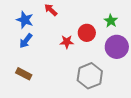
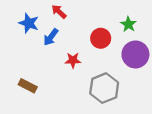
blue arrow: (26, 41) -> (51, 37), moved
red star: (67, 42) -> (73, 60), moved

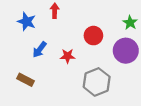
red arrow: (59, 12) -> (55, 11), turned 48
green star: (128, 24) -> (130, 23), moved
blue arrow: (51, 37) -> (40, 50), moved

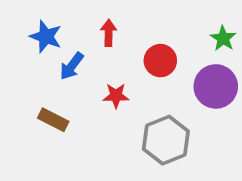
red arrow: (55, 11) -> (109, 33), moved
blue arrow: (40, 50) -> (72, 66), moved
brown rectangle: (26, 80) -> (53, 120), moved

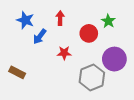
green star: (223, 38) -> (108, 21), moved
purple circle: (216, 86) -> (114, 59), moved
brown rectangle: (53, 120) -> (17, 72), moved

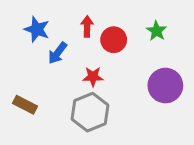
red circle: (89, 33) -> (114, 40), moved
gray hexagon: (92, 77) -> (90, 112), moved

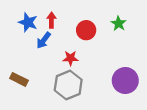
red arrow: (87, 26) -> (51, 20), moved
purple circle: (165, 86) -> (125, 81), moved

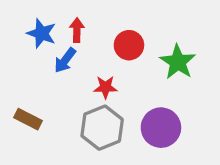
green star: (119, 23) -> (178, 62), moved, size x1.5
purple circle: (125, 81) -> (161, 128), moved

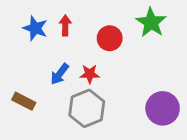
blue arrow: (65, 60) -> (60, 74), moved
green star: (178, 62) -> (151, 23), moved
purple circle: (161, 128) -> (163, 108), moved

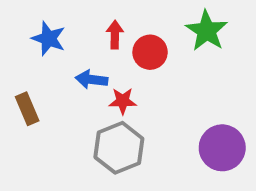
red arrow: (65, 25) -> (115, 35), moved
blue arrow: (60, 74) -> (91, 80), moved, turned 60
brown rectangle: (24, 101) -> (27, 109), moved, turned 40

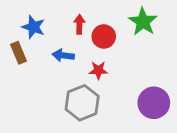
red star: (123, 101) -> (98, 70), moved
brown rectangle: (27, 109) -> (19, 53), moved

